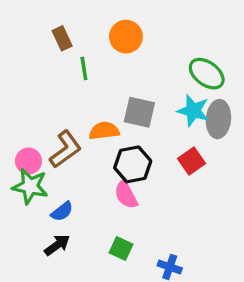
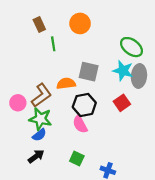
green star: (30, 186) -> (40, 119), moved

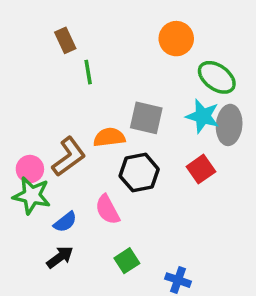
orange circle: (80, 23) -> (176, 39), moved
green star: (40, 119) -> (32, 195), moved
pink semicircle: (80, 124) -> (107, 210), moved
green square: (77, 159) -> (127, 261), turned 32

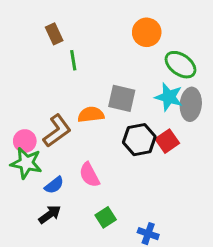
black hexagon: (139, 173) -> (139, 140), moved

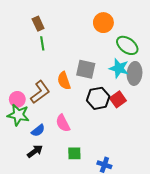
green line: (73, 60) -> (42, 43), moved
orange semicircle: (91, 115) -> (64, 81), turned -102
green square: (106, 217) -> (74, 153), turned 32

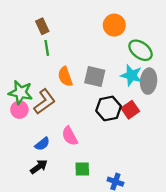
orange semicircle: (64, 81) -> (65, 76), moved
green star: (18, 115) -> (21, 92), moved

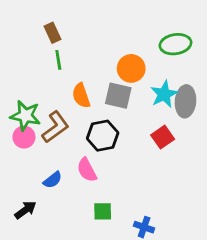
orange circle: (114, 25) -> (131, 68), moved
green ellipse: (141, 50) -> (175, 44), moved, turned -45
cyan star: (131, 75) -> (164, 94), turned 30
black hexagon: (109, 108) -> (103, 136), moved
black arrow: (39, 167) -> (25, 210), moved

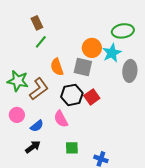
green line: (58, 60) -> (41, 42), turned 48
cyan star: (164, 94) -> (112, 53), moved
pink circle: (24, 137) -> (17, 115), moved
red square: (163, 137) -> (92, 97), moved
black arrow: (25, 210) -> (33, 147), moved

